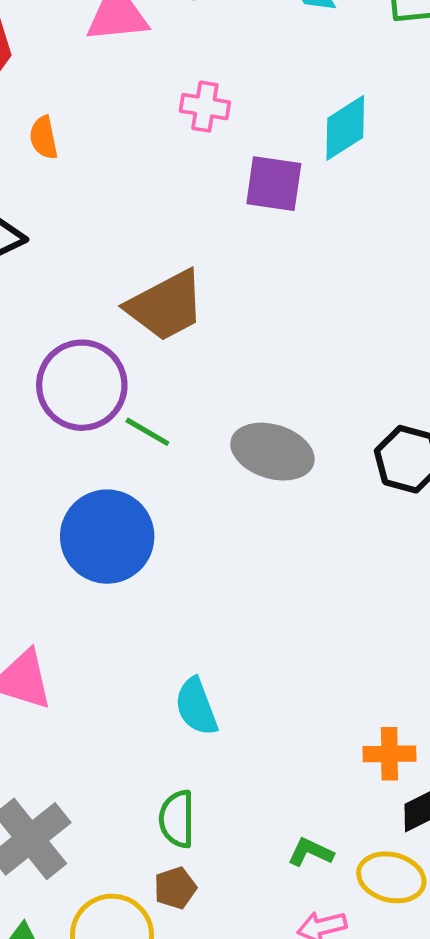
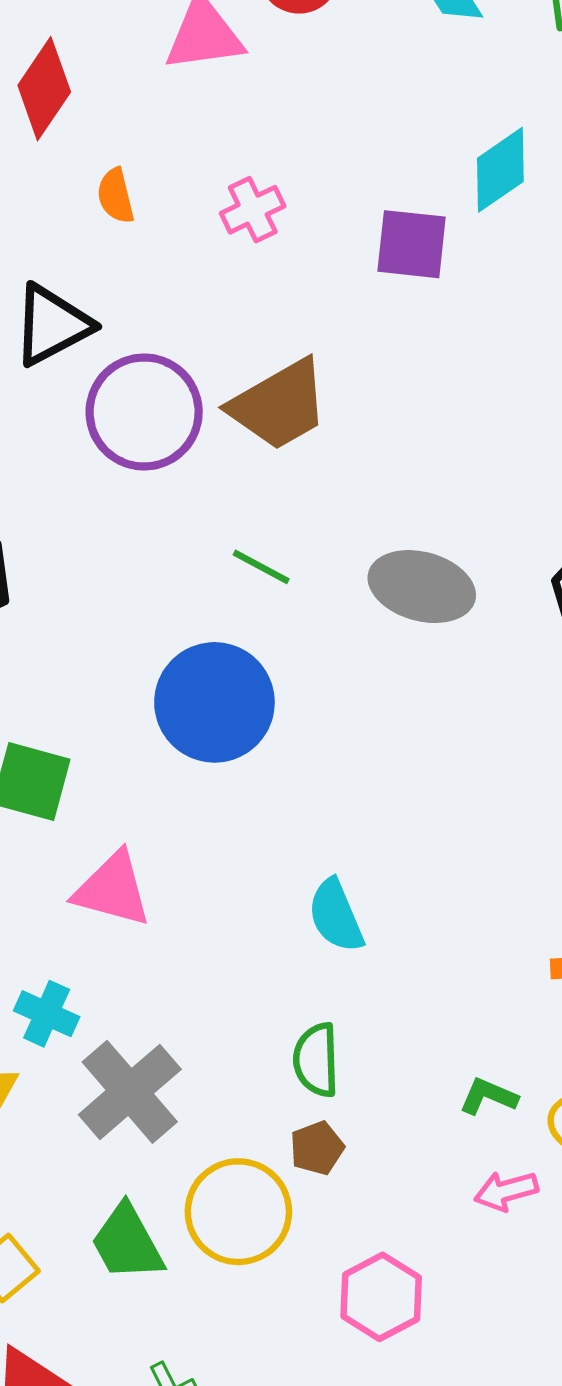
pink cross: (205, 107) -> (253, 210), moved, turned -33
purple circle: (82, 385) -> (144, 412), moved

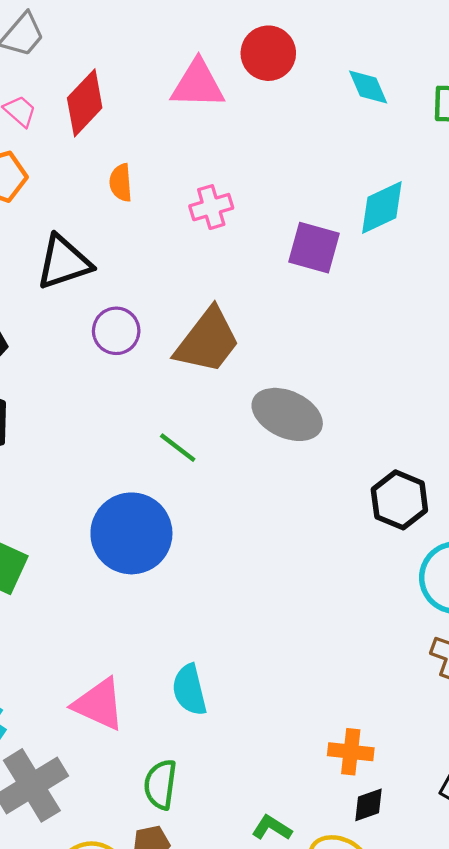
brown trapezoid: (279, 405) -> (207, 341), turned -32
purple circle: (144, 412) -> (116, 331), size x0.6
gray ellipse: (422, 587) -> (287, 414), moved
pink triangle: (112, 889) -> (99, 704), moved

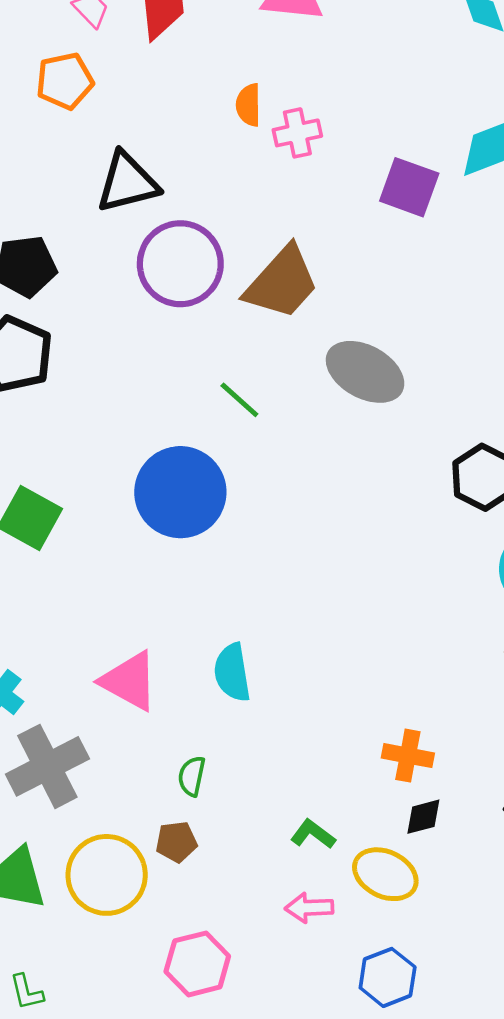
orange semicircle: (121, 183) -> (248, 105), moved
purple circle: (116, 331) -> (180, 264), size x1.6
green semicircle: (160, 784) -> (192, 776), size x0.7

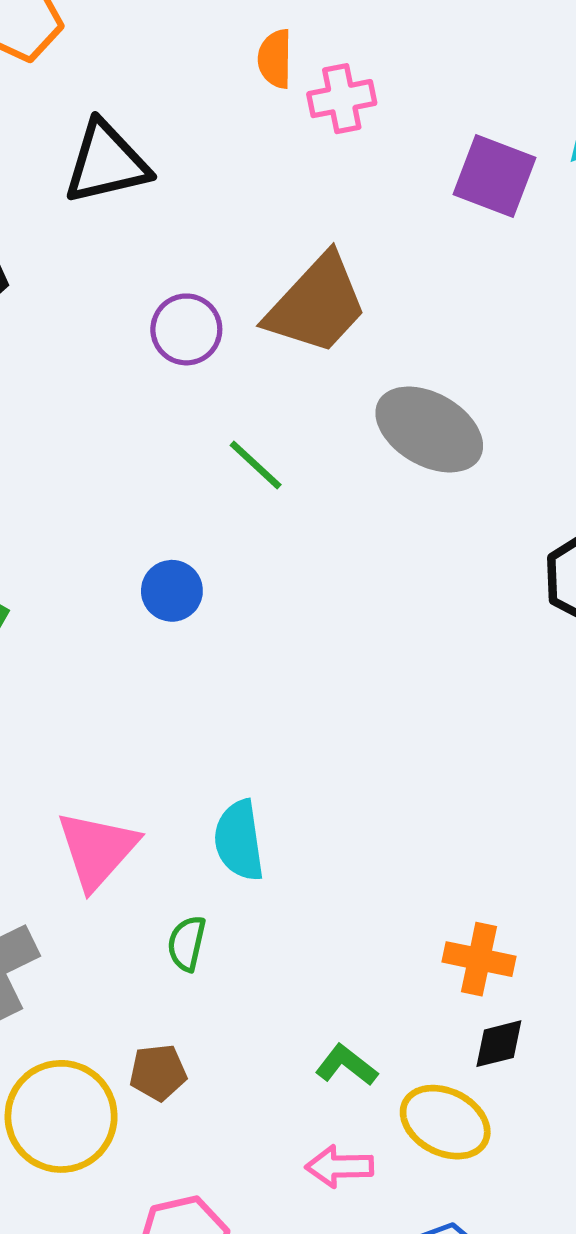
purple circle: (180, 264) -> (186, 329), moved, size x0.6
blue circle: (180, 492) -> (172, 591), size x0.5
pink triangle: (129, 681) -> (97, 850), turned 42
green semicircle: (192, 776) -> (187, 943), moved

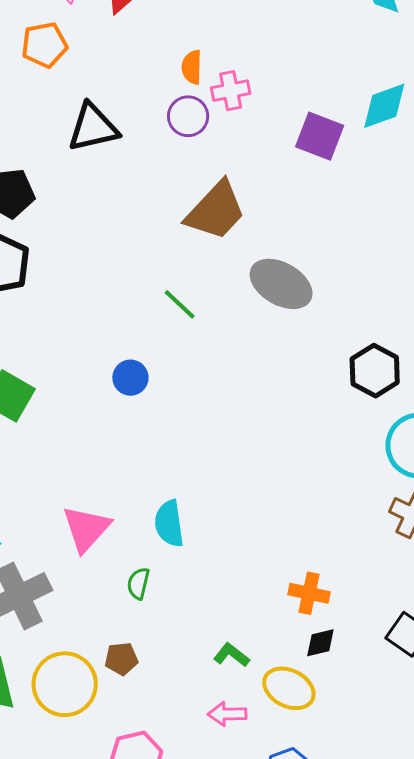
purple circle: (186, 329) -> (188, 116), moved

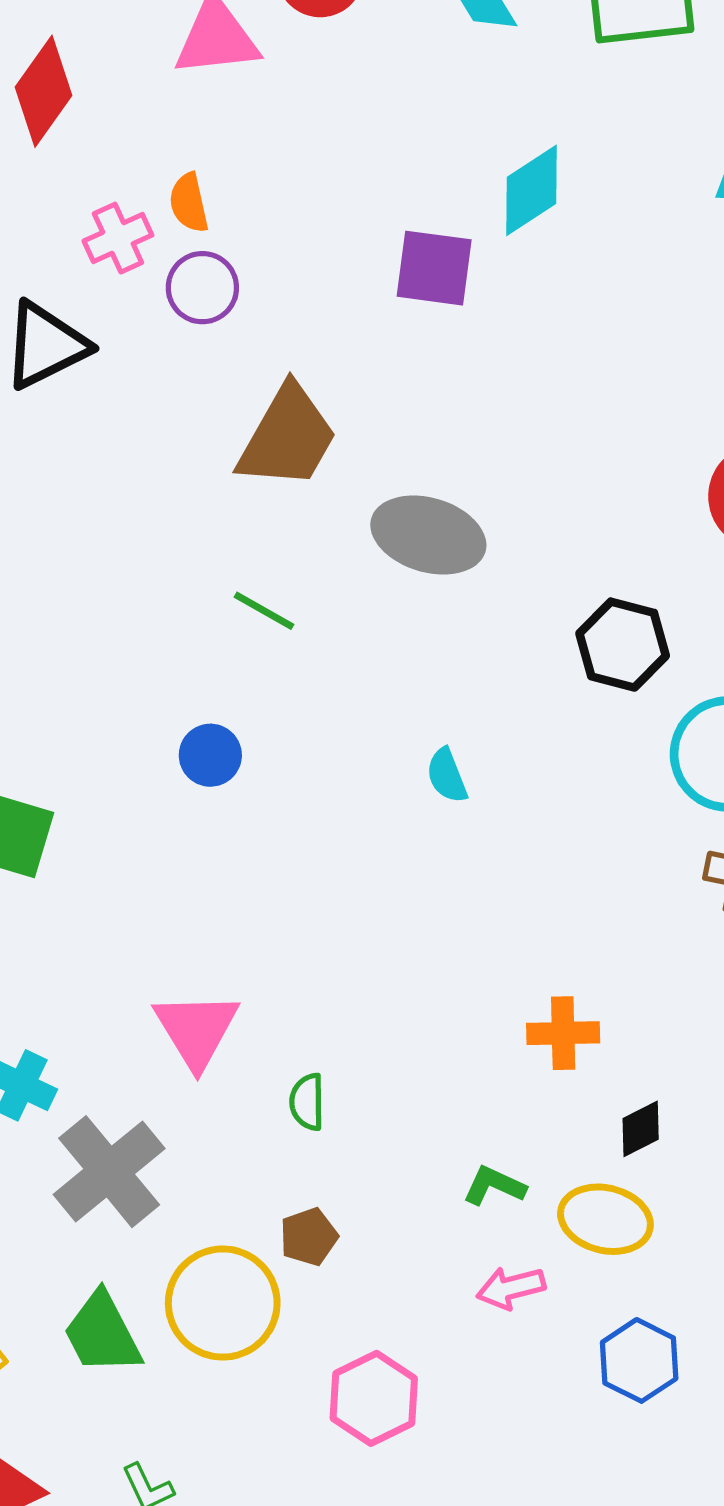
pink cross: (231, 91) -> (118, 238), moved
cyan semicircle: (169, 524) -> (447, 776), moved, size x0.7
orange cross: (309, 593) -> (563, 1033), moved

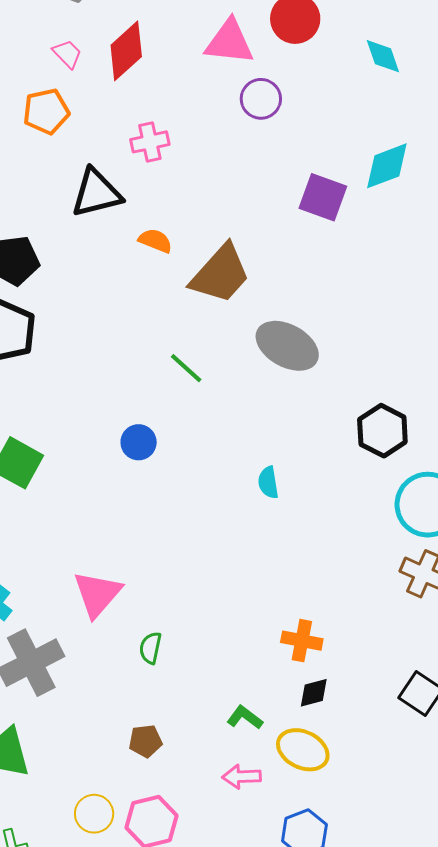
orange semicircle: (189, 203) -> (155, 241), moved, turned 112
purple circle: (202, 288) -> (261, 99), moved
black diamond: (641, 1129) -> (314, 693), moved
brown pentagon: (309, 1237) -> (146, 741), moved
yellow circle: (223, 1303) -> (94, 814), moved, size x0.6

